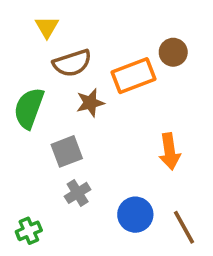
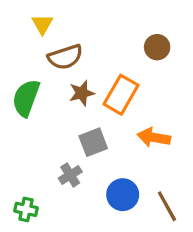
orange rectangle: (134, 76) -> (121, 95), moved, turned -39
gray square: (67, 151) -> (93, 142), moved
orange arrow: (170, 151) -> (154, 137), turned 108
green cross: (29, 231) -> (26, 209), turned 35

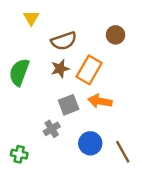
brown semicircle: (65, 57) -> (64, 41), moved
orange arrow: (154, 137) -> (100, 101), moved

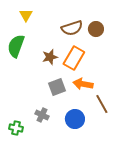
brown semicircle: (64, 41) -> (72, 28), moved
green semicircle: (19, 72) -> (16, 46), moved
gray cross: (52, 129) -> (42, 115), moved, turned -32
brown line: (123, 152) -> (102, 104), moved

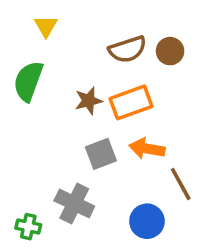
orange rectangle: (74, 58) -> (131, 102), turned 40
gray cross: (42, 115) -> (74, 203), size x1.5
blue circle: (75, 119) -> (147, 221), moved

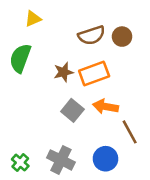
yellow triangle: (46, 26) -> (33, 19), turned 36
gray square: (101, 154) -> (72, 110), turned -30
gray cross: (74, 203) -> (61, 160), moved
green cross: (28, 227) -> (20, 163), turned 30

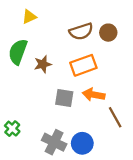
brown star: (64, 72) -> (43, 64), moved
gray square: (72, 110) -> (64, 98), turned -30
blue circle: (105, 159) -> (82, 143), moved
green cross: (20, 163) -> (12, 129), moved

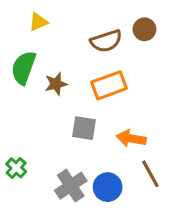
brown circle: (108, 33) -> (144, 29), moved
orange arrow: (94, 95) -> (131, 138), moved
brown line: (115, 117) -> (150, 174), moved
gray cross: (54, 142) -> (71, 186), turned 30

